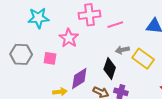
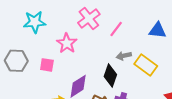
pink cross: (90, 15) -> (89, 19), turned -30
pink line: (115, 25) -> (116, 29), turned -35

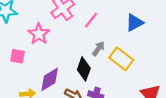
blue triangle: (158, 30) -> (135, 23), turned -36
gray arrow: (124, 56) -> (98, 49), turned 136

